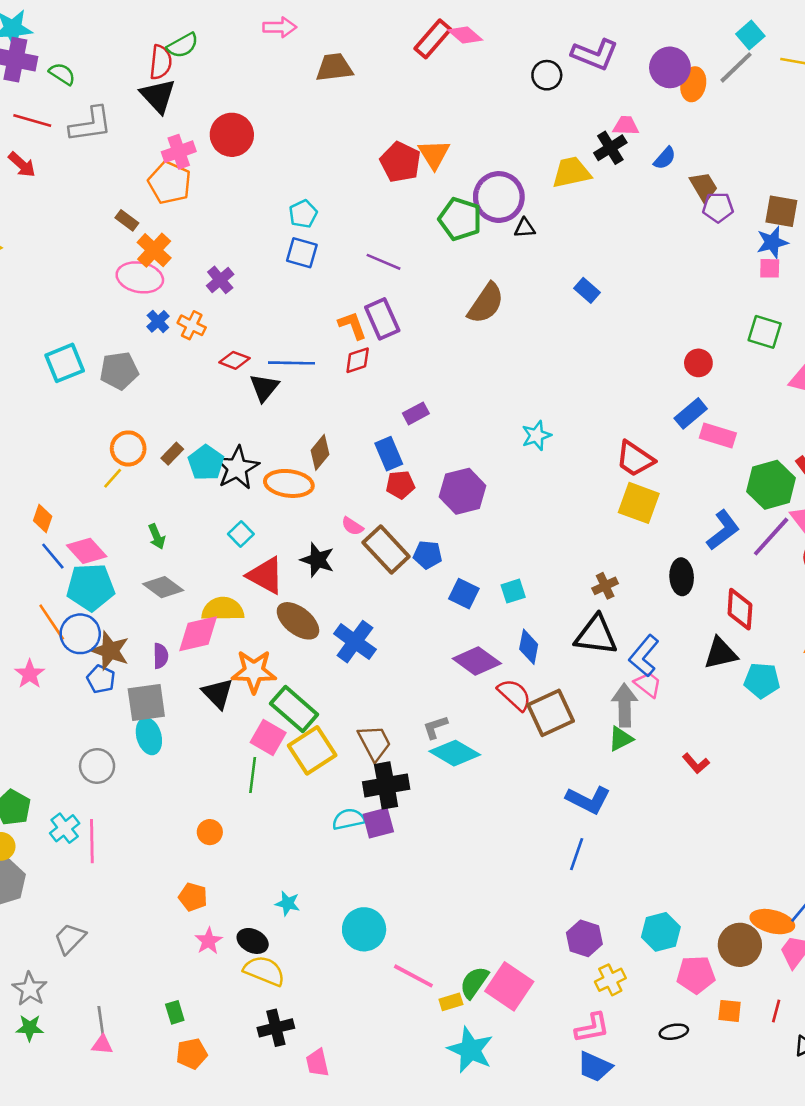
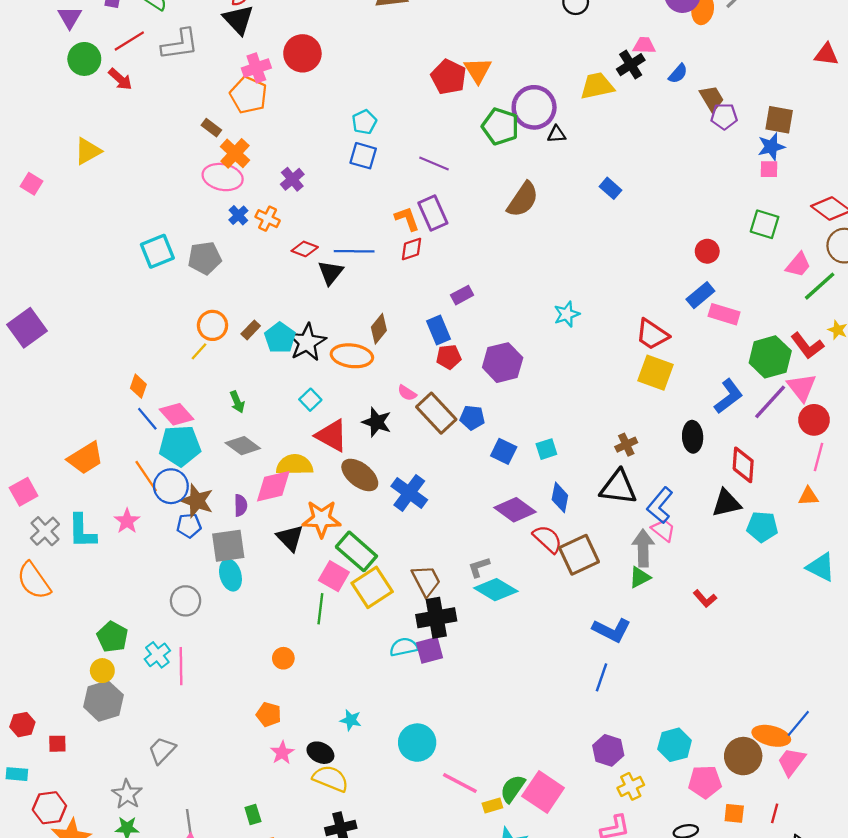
red line: (32, 121) -> (129, 41), turned -48
blue pentagon: (101, 679) -> (189, 526), turned -30

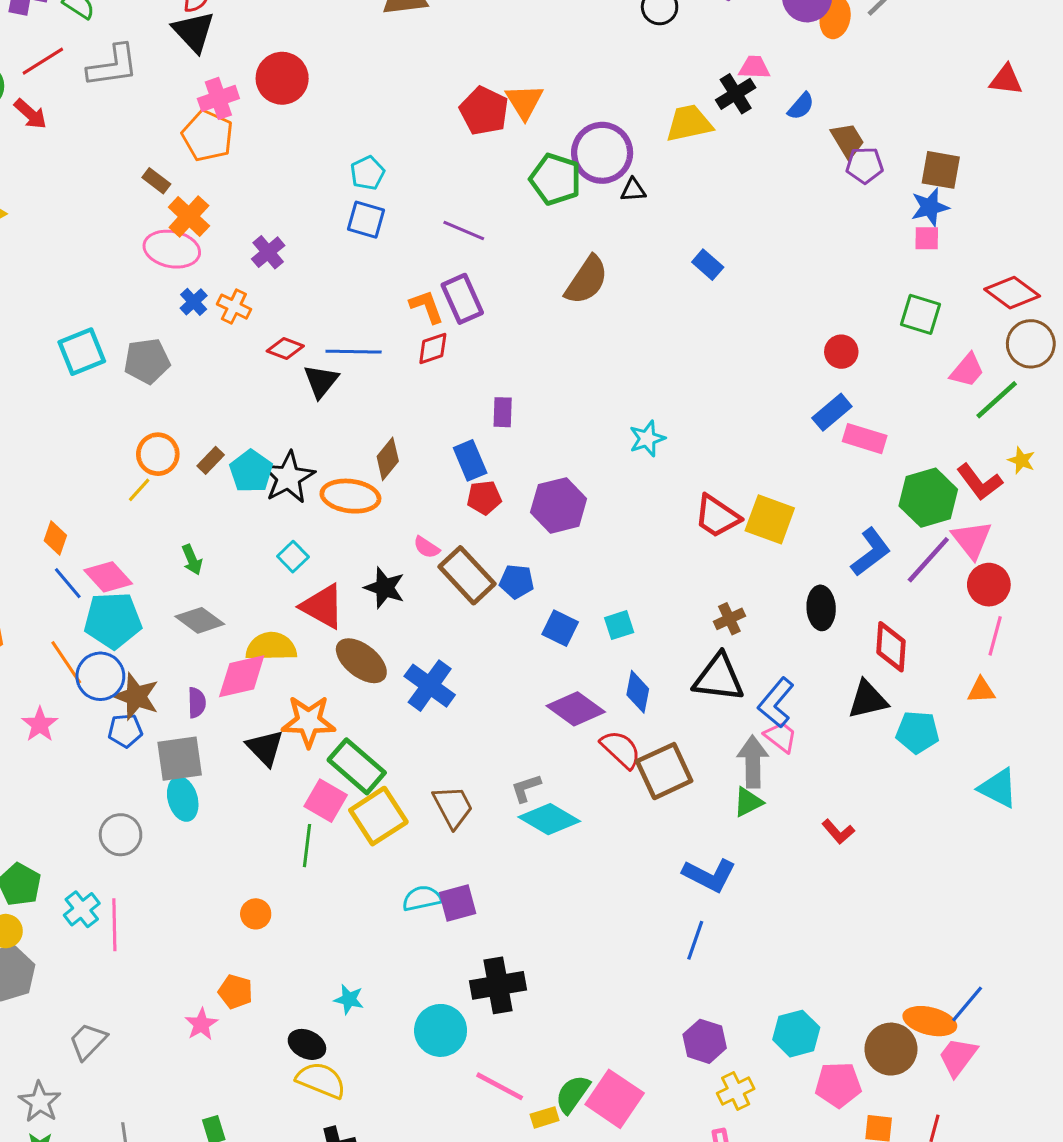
purple rectangle: (462, 295) -> (503, 412), turned -60
red trapezoid: (652, 334) -> (717, 516), moved
black cross: (436, 618) -> (498, 985), moved
pink star: (282, 753) -> (201, 1024), moved

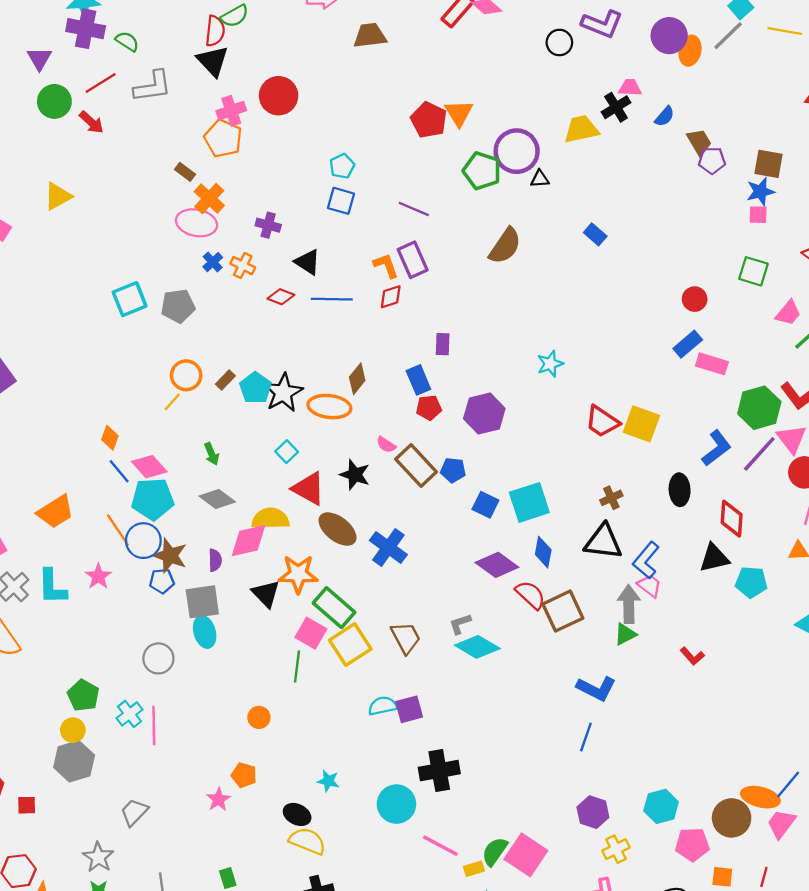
purple cross: (268, 252) -> (268, 225), turned -35
black triangle: (321, 381) -> (307, 262), moved, turned -36
cyan square: (619, 625) -> (529, 502), size x1.8

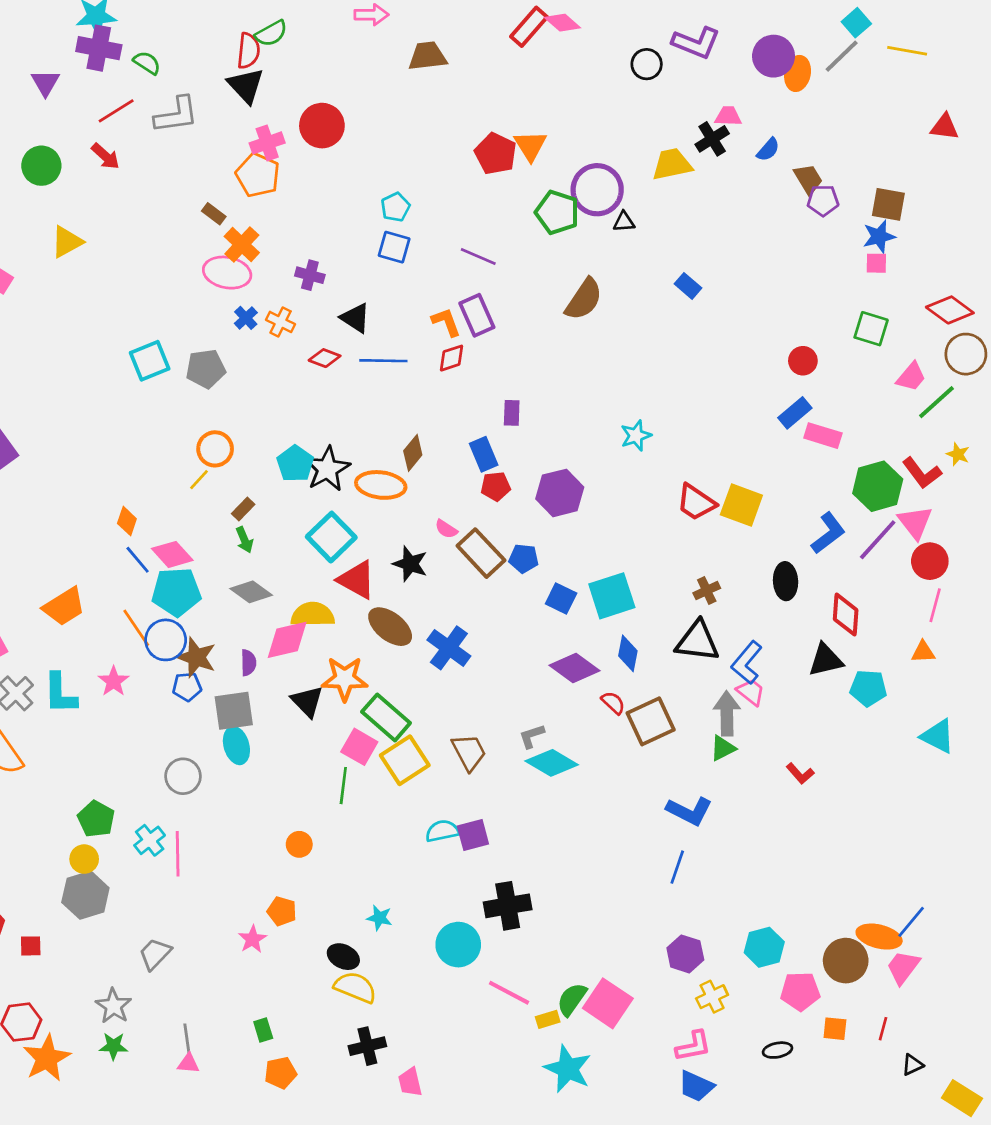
green circle: (54, 101) -> (41, 166), moved
brown rectangle: (225, 380) -> (243, 509), moved
cyan square: (287, 452) -> (331, 537), size x1.8
red semicircle: (530, 595) -> (613, 703), size x0.7

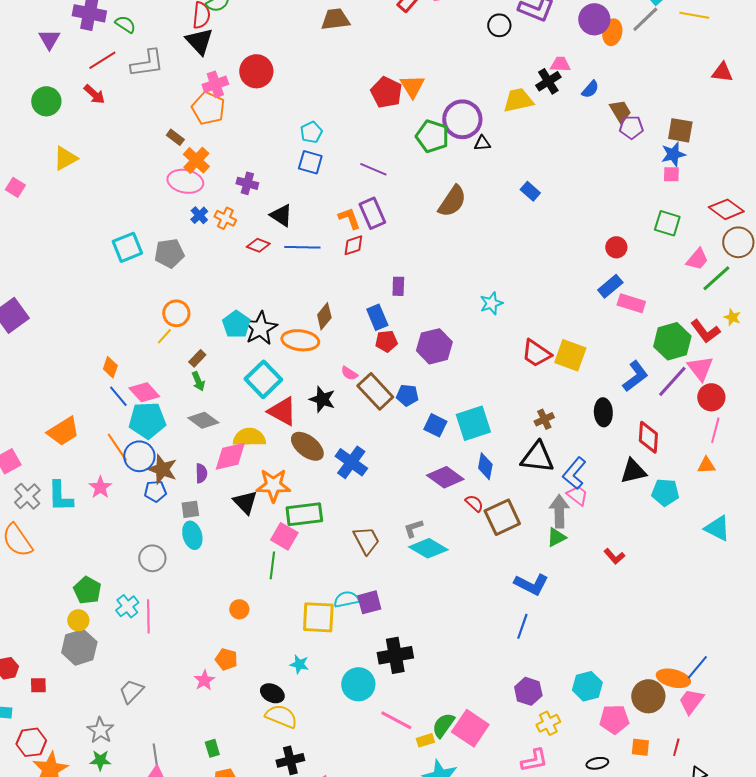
gray square: (234, 711) -> (190, 509), size x0.6
green rectangle: (386, 717) -> (304, 514), turned -48
yellow square: (405, 760) -> (318, 617), moved, turned 36

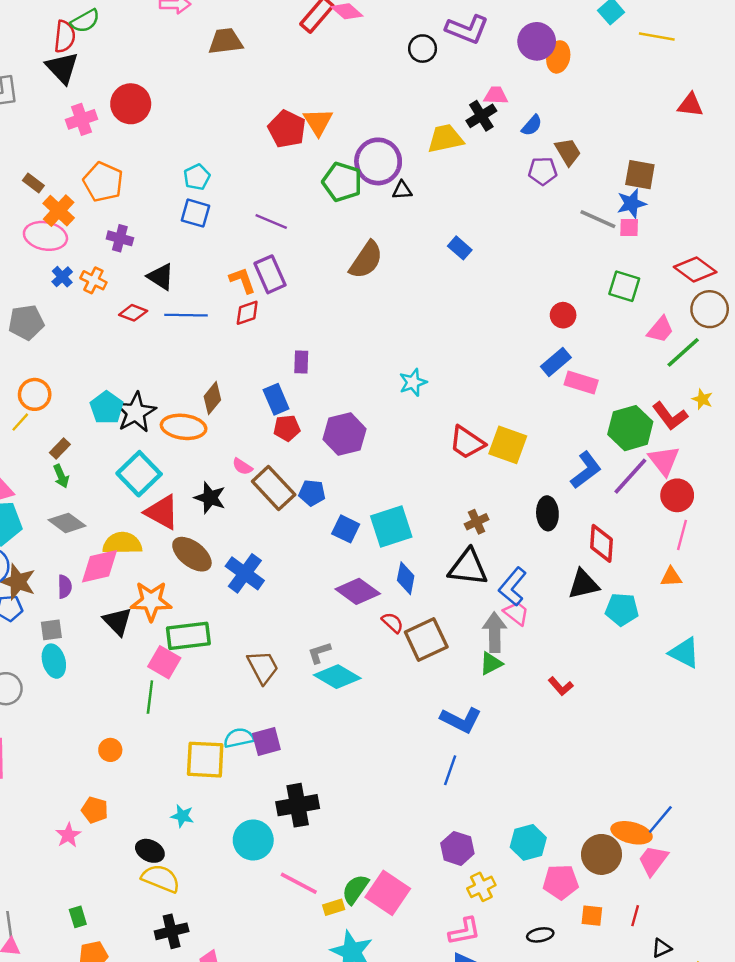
gray line: (645, 19) -> (598, 219), moved, turned 68
orange pentagon: (208, 108) -> (103, 182), moved
purple pentagon: (631, 127) -> (543, 171), moved

